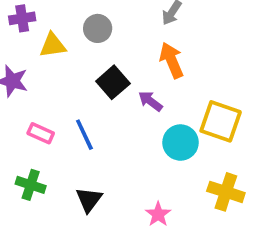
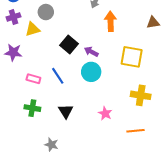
gray circle: (98, 28) -> (46, 12), moved
orange arrow: (171, 60) -> (111, 21), moved, turned 30
cyan circle: (180, 143) -> (91, 72), moved

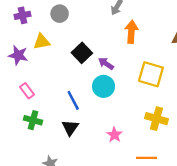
yellow triangle: (33, 29) -> (42, 42), moved
blue line: (58, 76) -> (73, 100), moved
pink rectangle: (33, 79) -> (27, 91), moved, turned 32

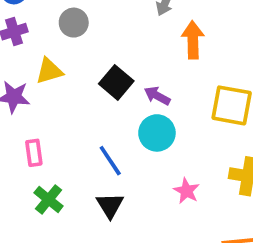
pink rectangle: (27, 91) -> (34, 153), turned 35
green cross: (33, 120) -> (49, 199), turned 30
pink star: (114, 135) -> (186, 191), moved

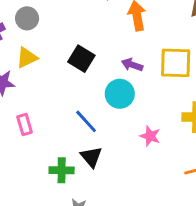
gray circle: (74, 23) -> (27, 18), moved
purple arrow: (157, 96) -> (132, 65), moved
green cross: (49, 199) -> (62, 170), moved, turned -30

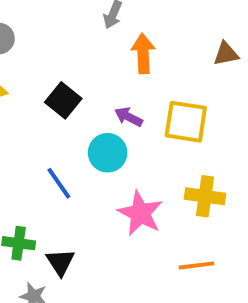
pink star: (150, 136) -> (140, 213), size x1.6
black triangle: (91, 157) -> (60, 262), moved

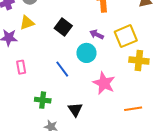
yellow square: (186, 122) -> (126, 36), turned -30
yellow cross: (205, 196) -> (139, 60), moved
black triangle: (60, 262) -> (75, 110), moved

